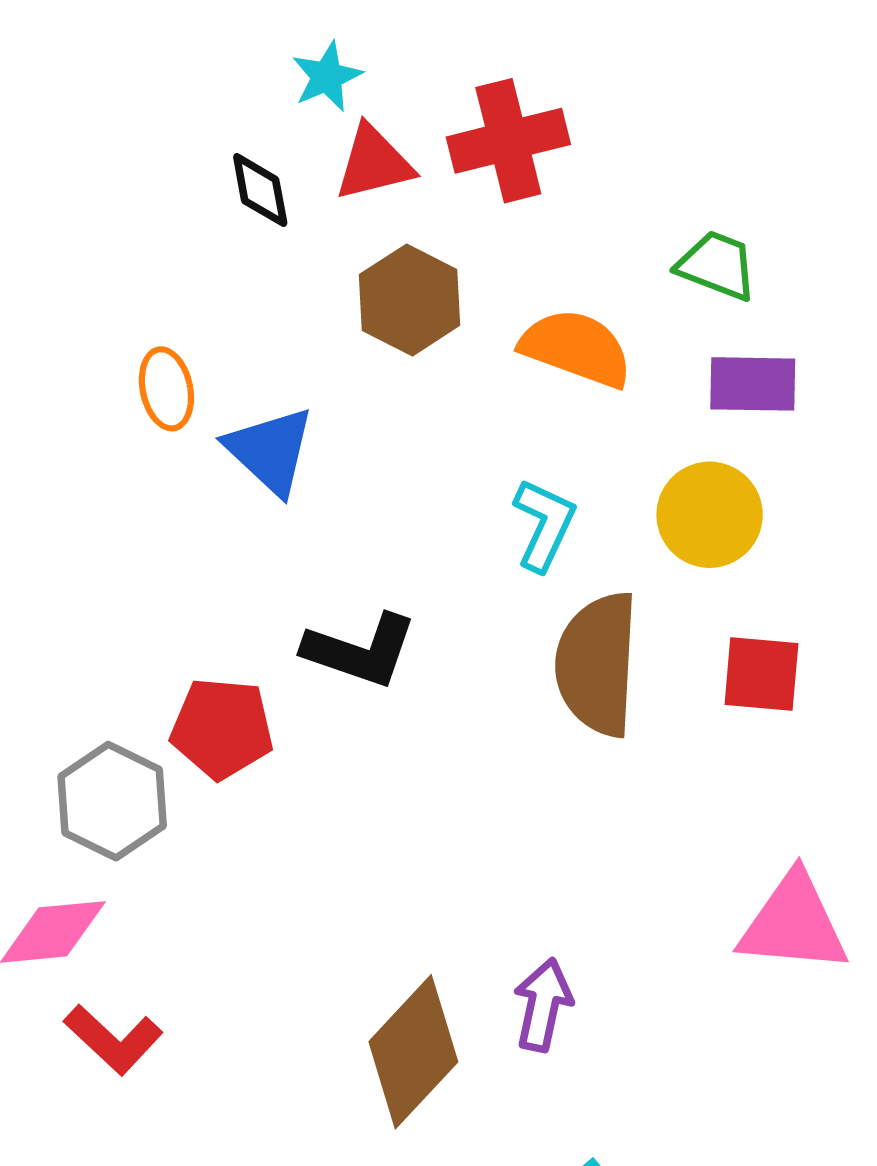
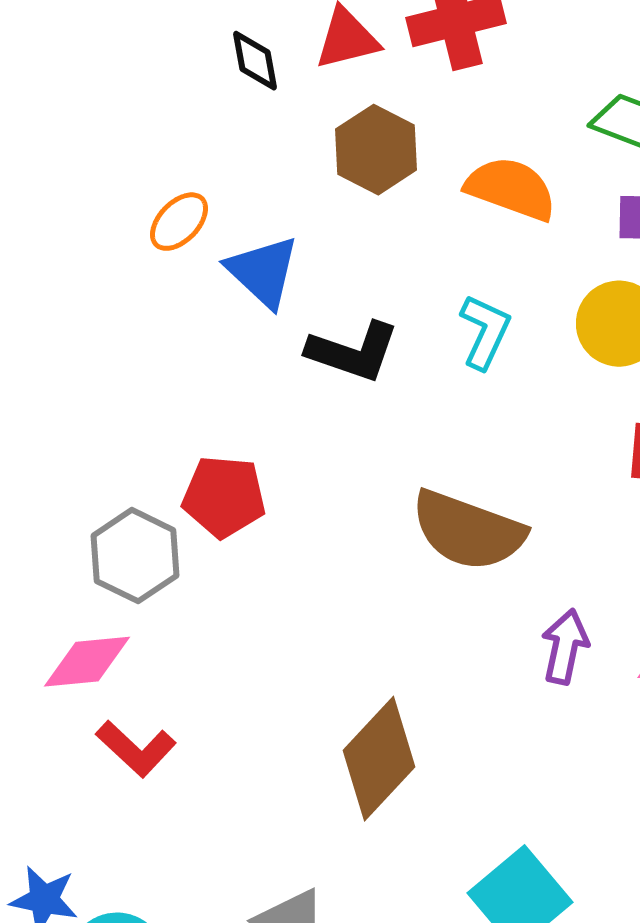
orange ellipse: (166, 389) -> (179, 222), turned 56
black L-shape: (360, 651) -> (353, 352), moved
brown semicircle: (597, 664) -> (468, 531), moved, turned -73
purple arrow: (543, 1005) -> (565, 647), moved

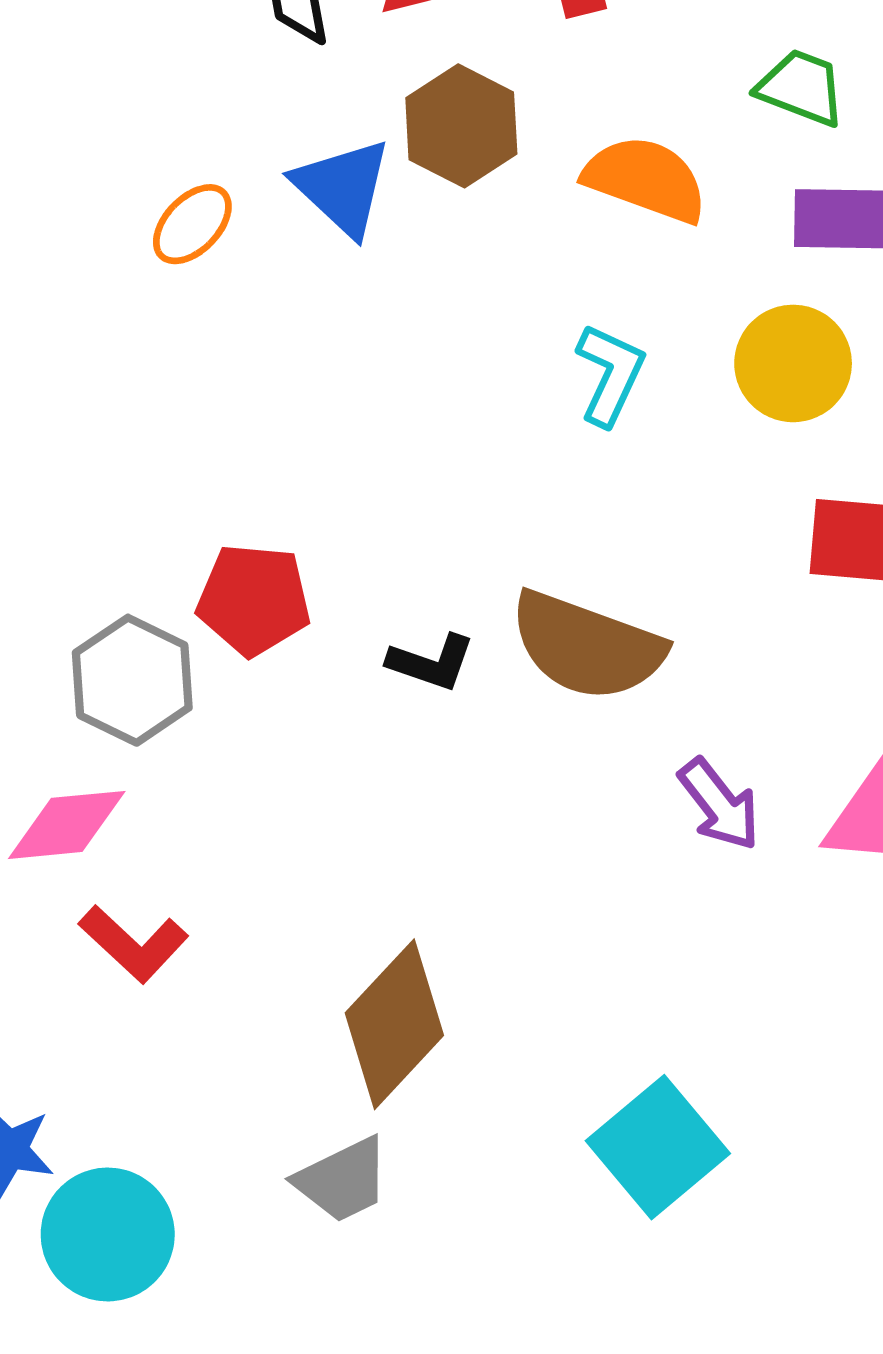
blue triangle: (263, 272) -> (343, 187), moved
black L-shape: (353, 352) -> (431, 662), moved, size x0.7
purple arrow: (565, 647) -> (719, 804), turned 130
brown diamond: (379, 759) -> (394, 1024), moved

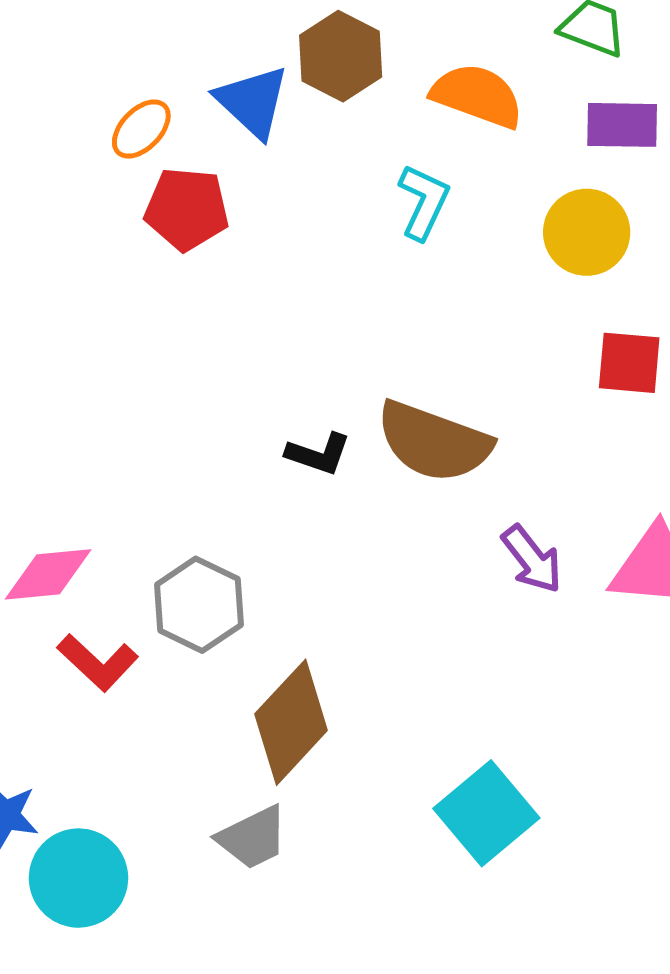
cyan L-shape: (610, 374) -> (424, 202), moved
red pentagon: (254, 600) -> (187, 209), moved
gray hexagon: (132, 680) -> (199, 605), moved

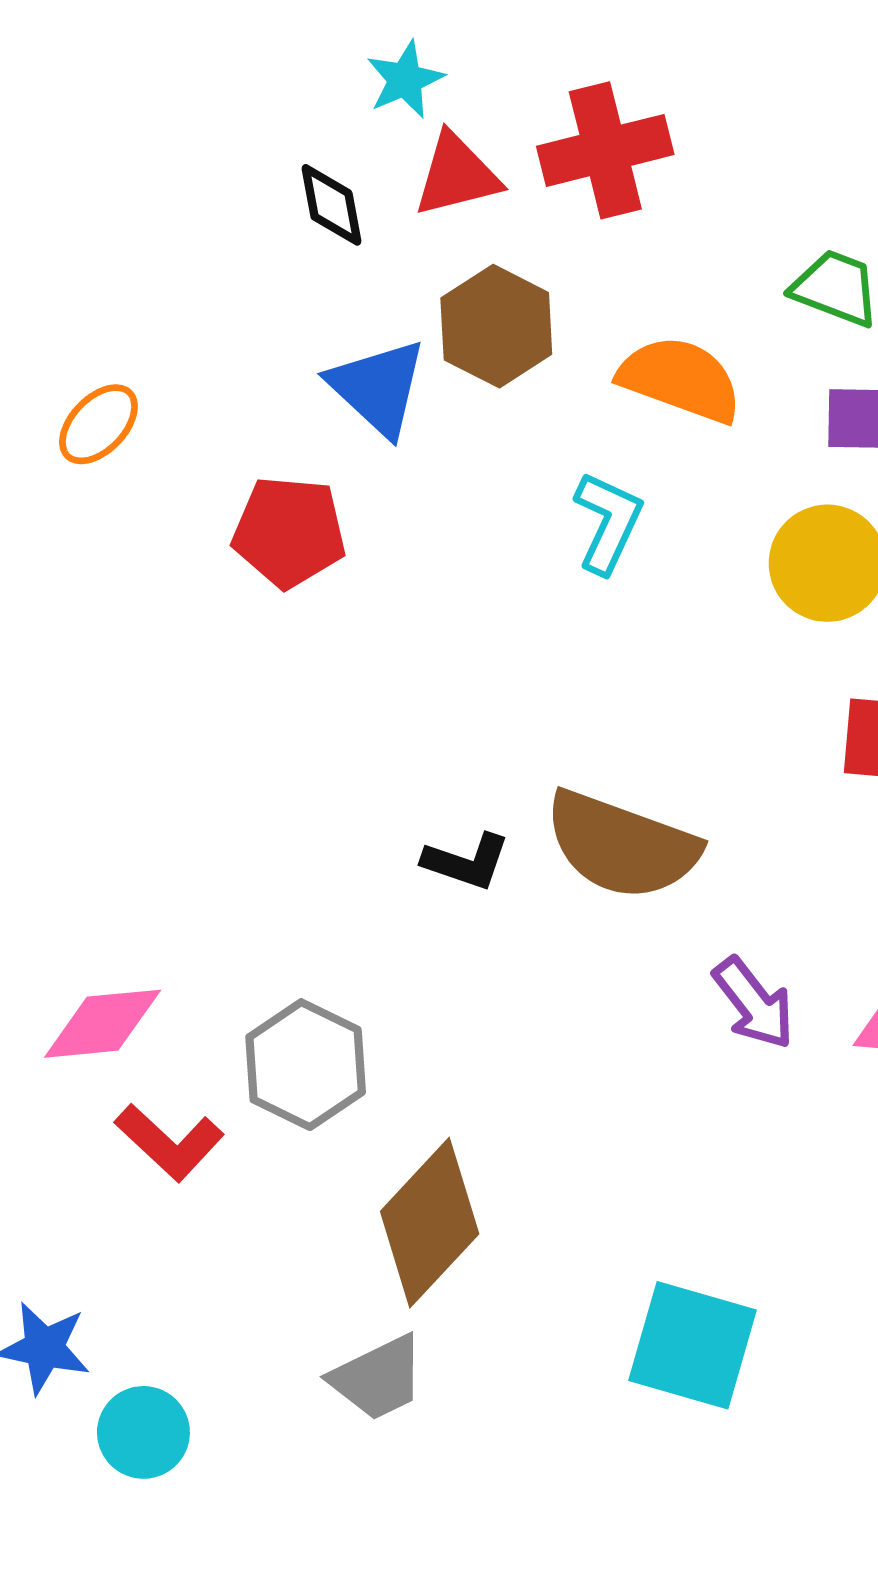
orange ellipse: (141, 129) -> (98, 424), moved
cyan square: (486, 813) -> (693, 1345), turned -34
cyan circle: (78, 878) -> (143, 1432), size x0.7

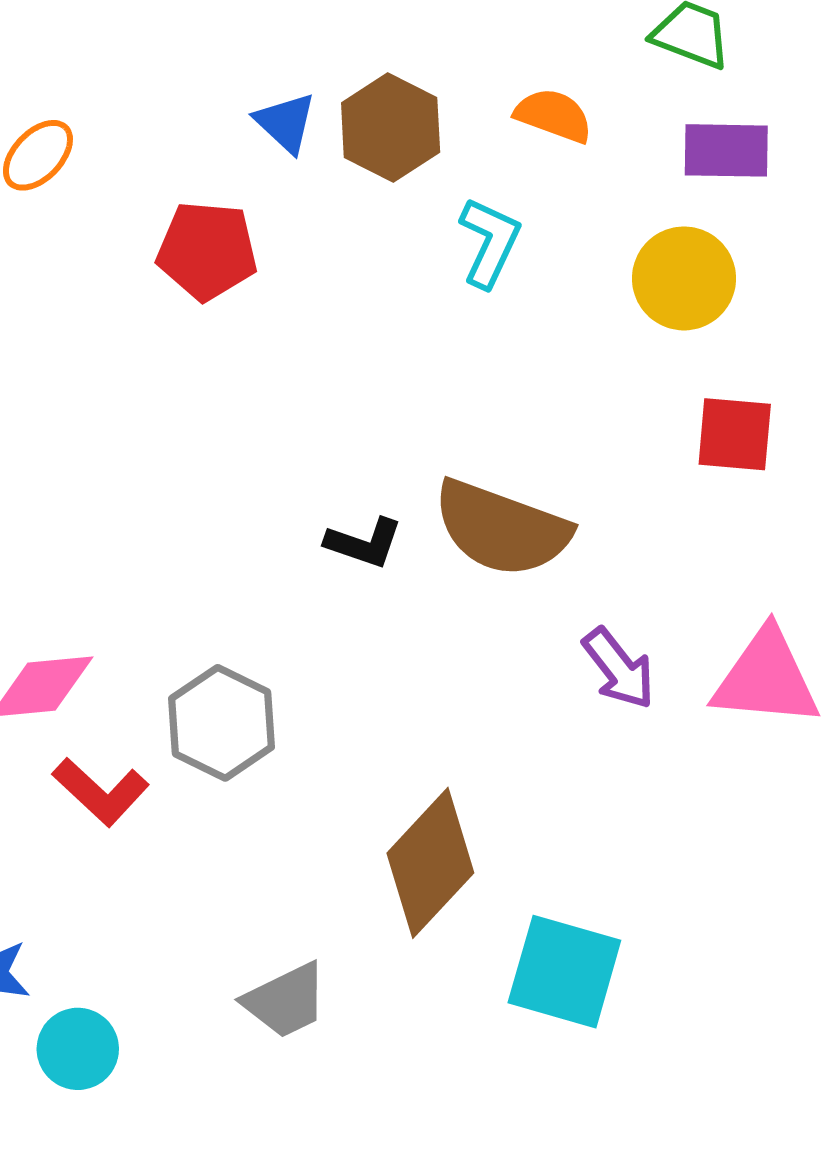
brown hexagon: (496, 326) -> (391, 127), moved
orange semicircle: (680, 379) -> (554, 115), size x0.7
blue triangle: (378, 387) -> (285, 123), size x0.7
brown diamond: (430, 1223) -> (430, 863), moved

